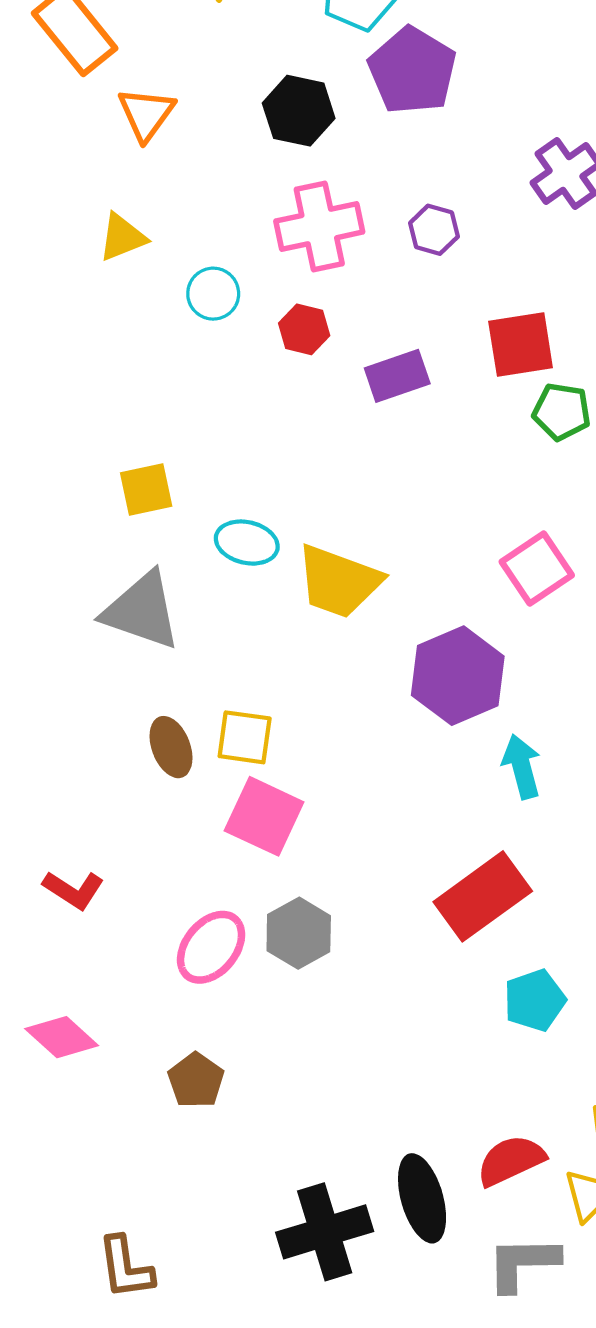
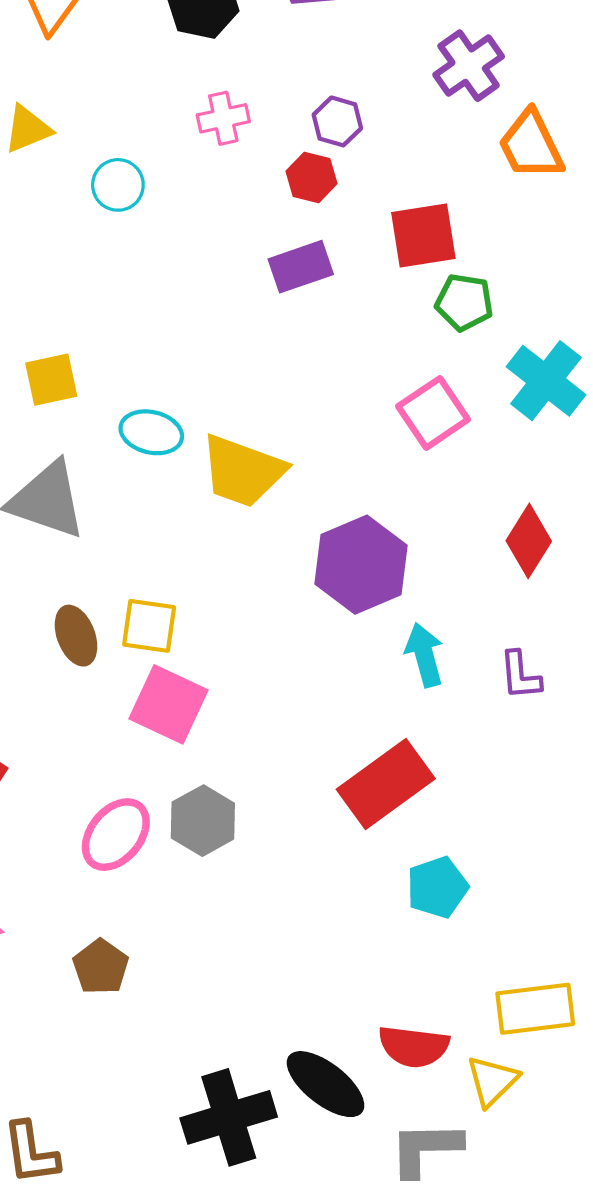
pink cross: (319, 227) -> (223, 118), size x0.6
red hexagon: (304, 329) -> (312, 177), moved
pink square: (537, 568) -> (433, 413), moved
red semicircle: (511, 1160) -> (414, 1046), turned -148
black ellipse: (422, 1198) -> (326, 1084), turned -36

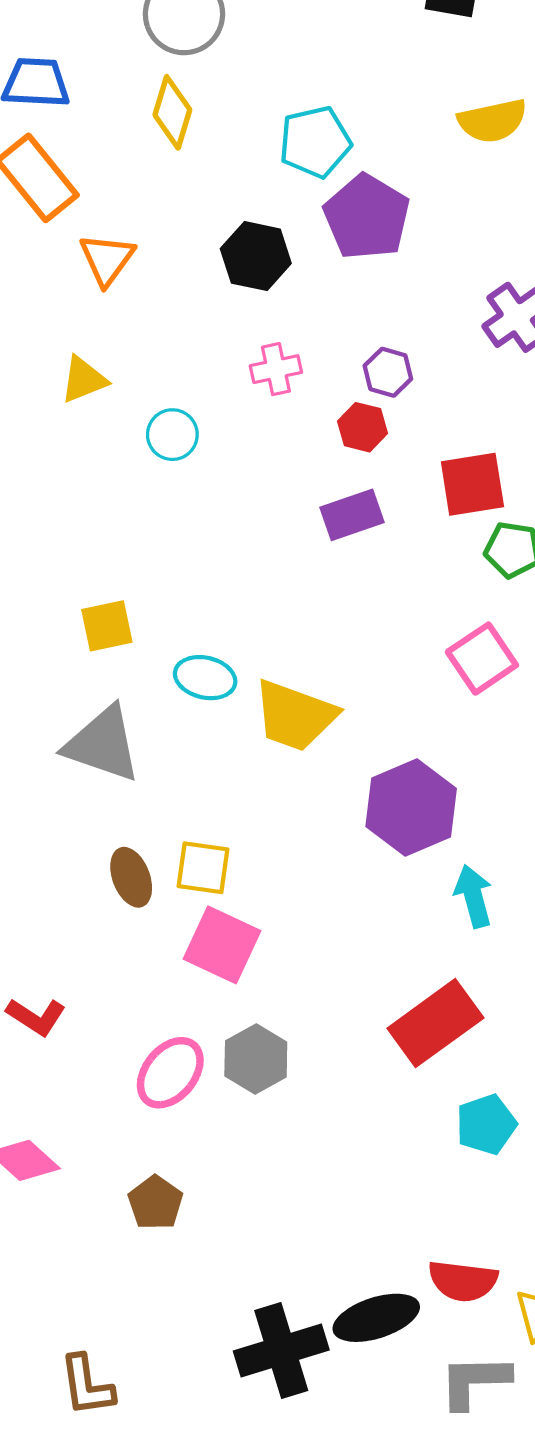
black ellipse: (326, 1084) -> (376, 1318), turned -56

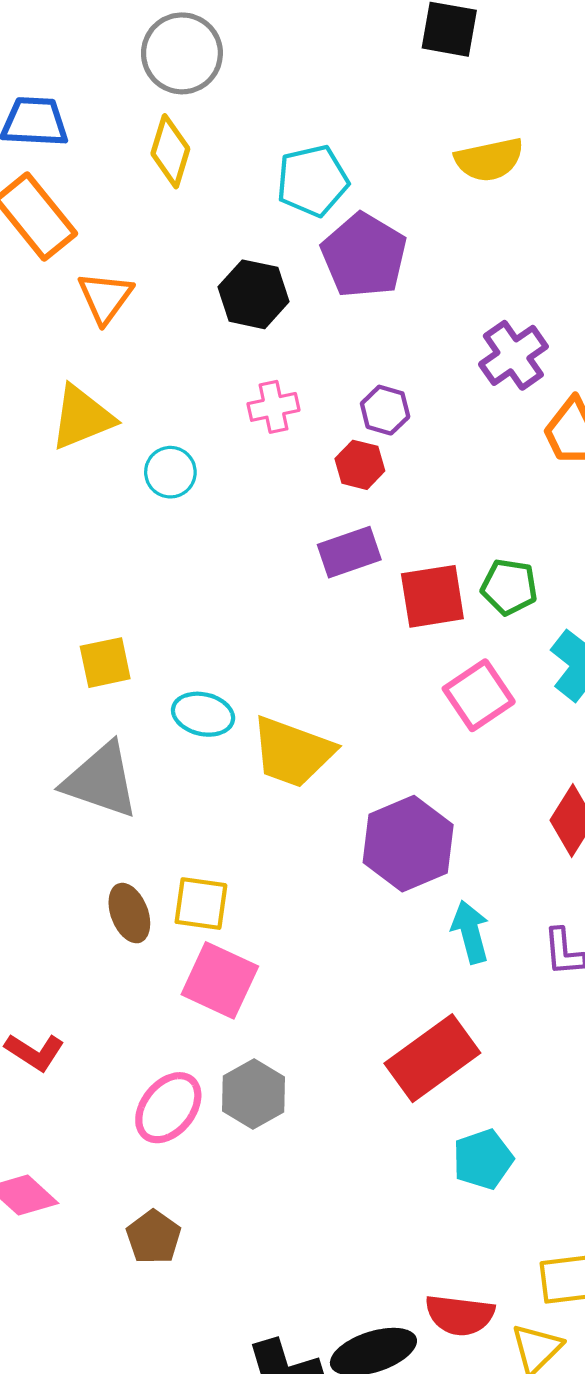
yellow triangle: (84, 380) -> (82, 417), size x1.4
red square: (472, 484) -> (432, 596), moved

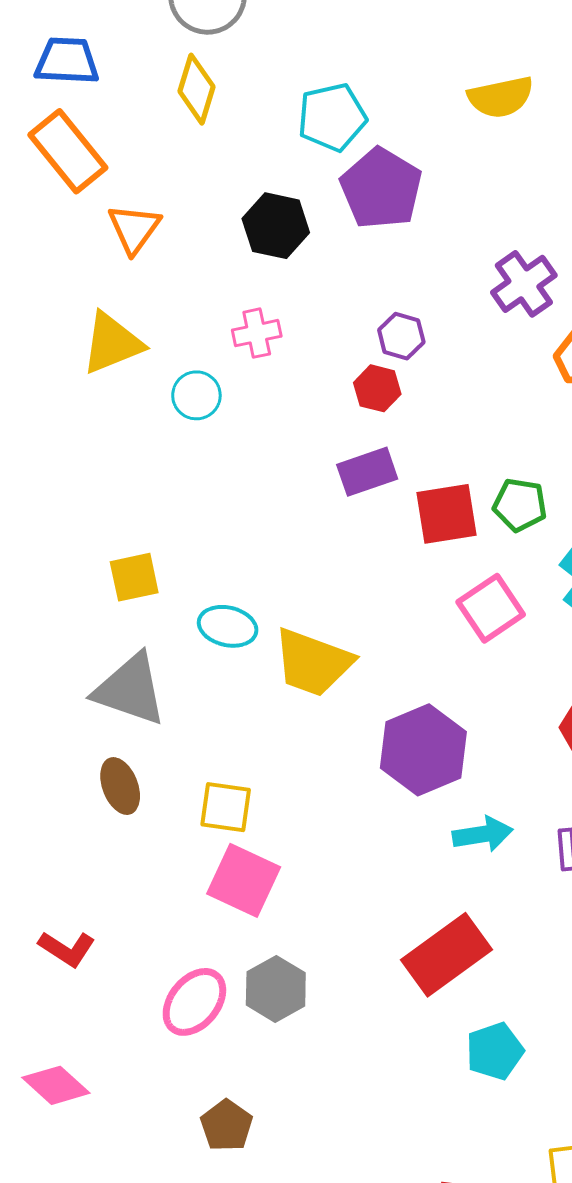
pink cross: (274, 407) -> (257, 333), moved
brown ellipse: (129, 913) -> (120, 786), moved
cyan arrow: (470, 932) -> (483, 834), turned 96
brown pentagon: (154, 1237) -> (227, 1125), moved

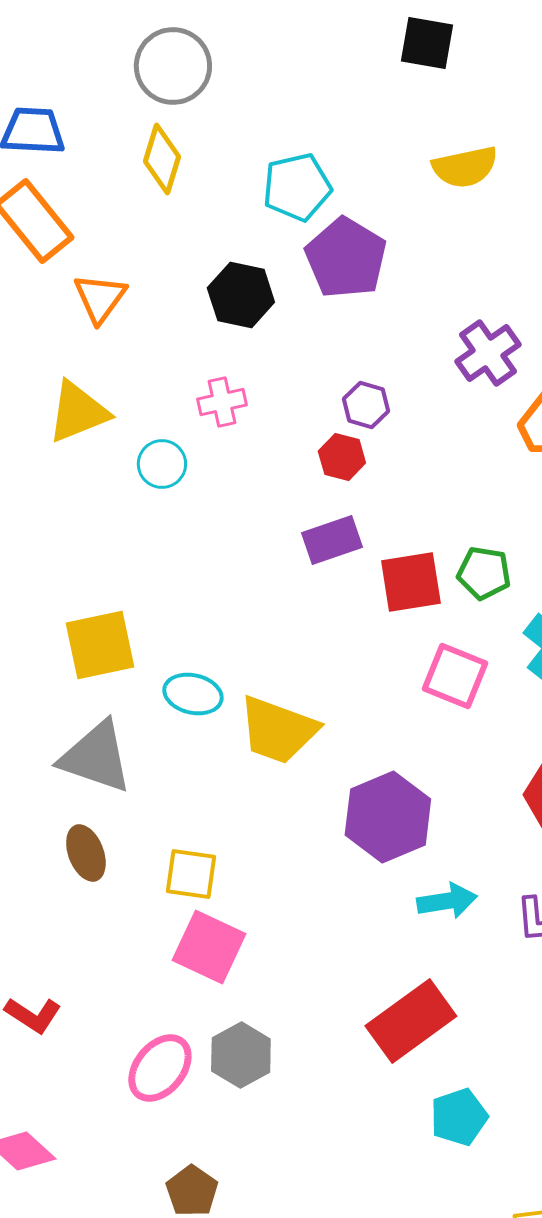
yellow square: (134, 577) -> (100, 645), size x1.4
pink square: (491, 608) -> (455, 676), turned -34

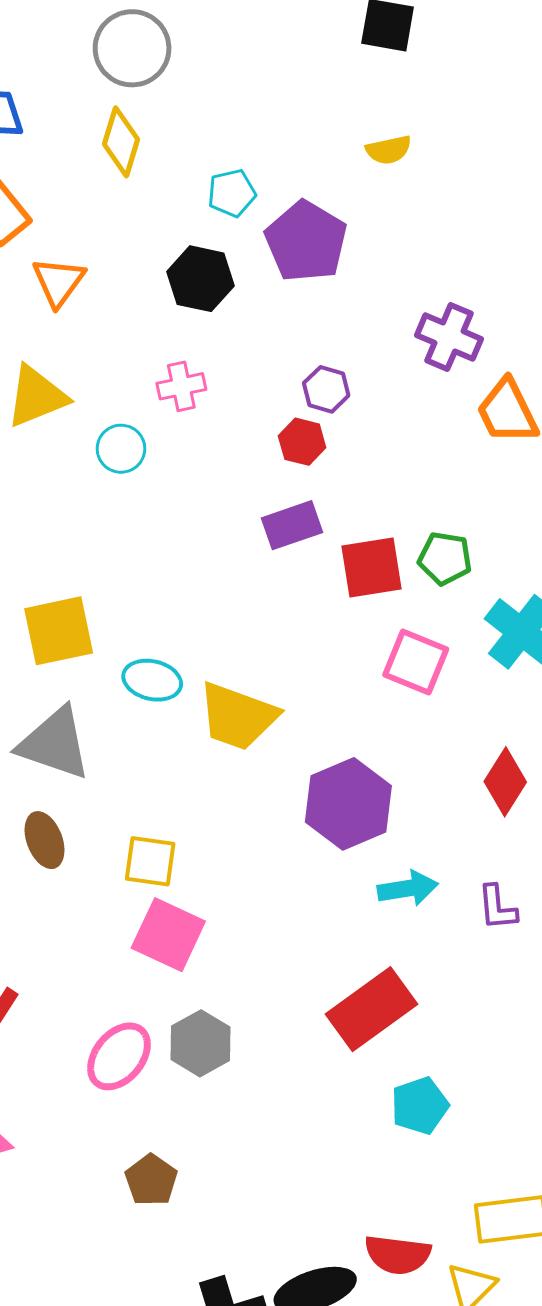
yellow semicircle: (465, 167) -> (389, 150), moved, size x0.7
cyan pentagon: (297, 187) -> (232, 193), moved, size x0.7
purple cross: (488, 353) -> (449, 337), turned -32

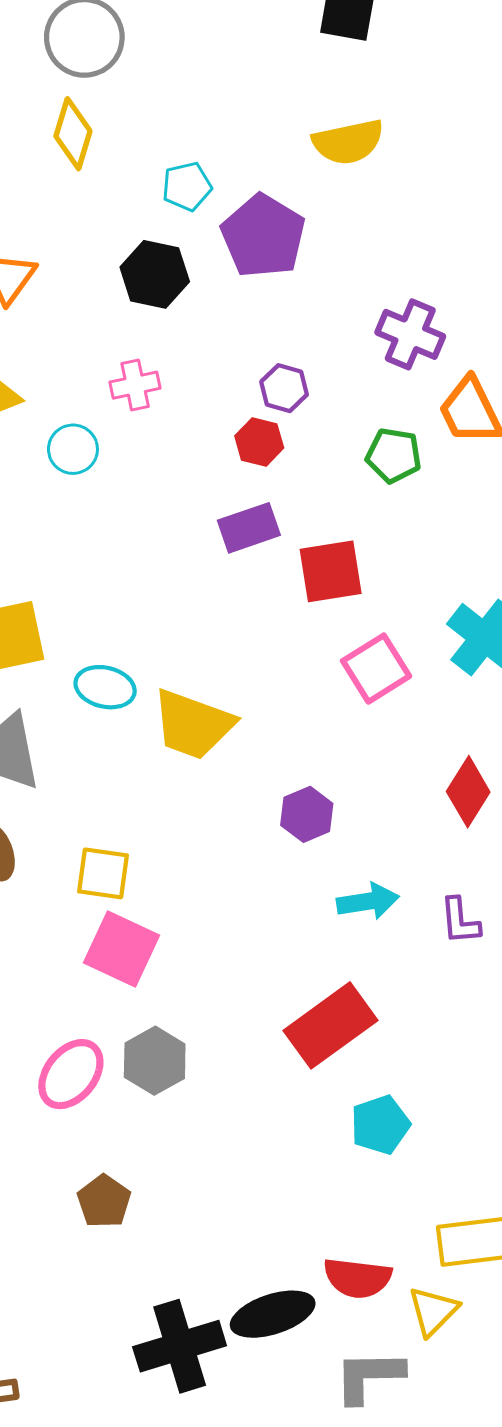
yellow semicircle: (389, 150) -> (348, 142), size x1.5
green pentagon: (445, 558) -> (394, 455), moved
pink square: (416, 662) -> (376, 669), turned 36
purple hexagon: (348, 804) -> (307, 814), size x0.6

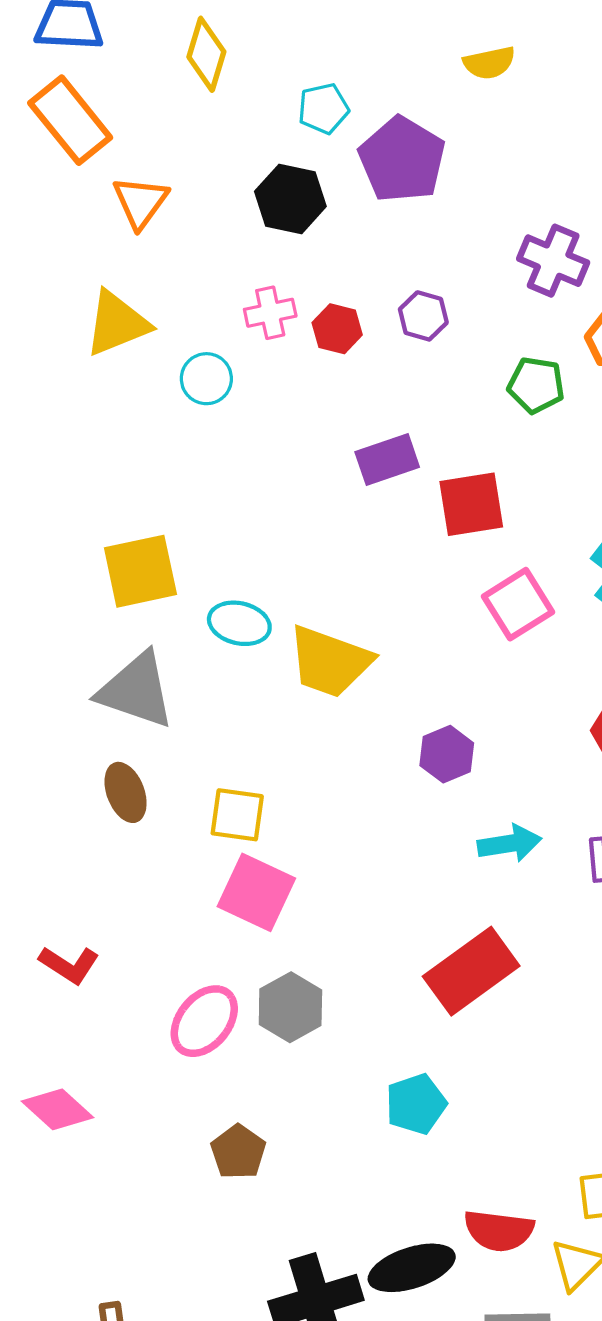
yellow semicircle: (348, 142) -> (489, 63), size x0.7
red hexagon: (259, 442) -> (337, 329), moved
cyan pentagon: (380, 1125) -> (416, 1104), moved

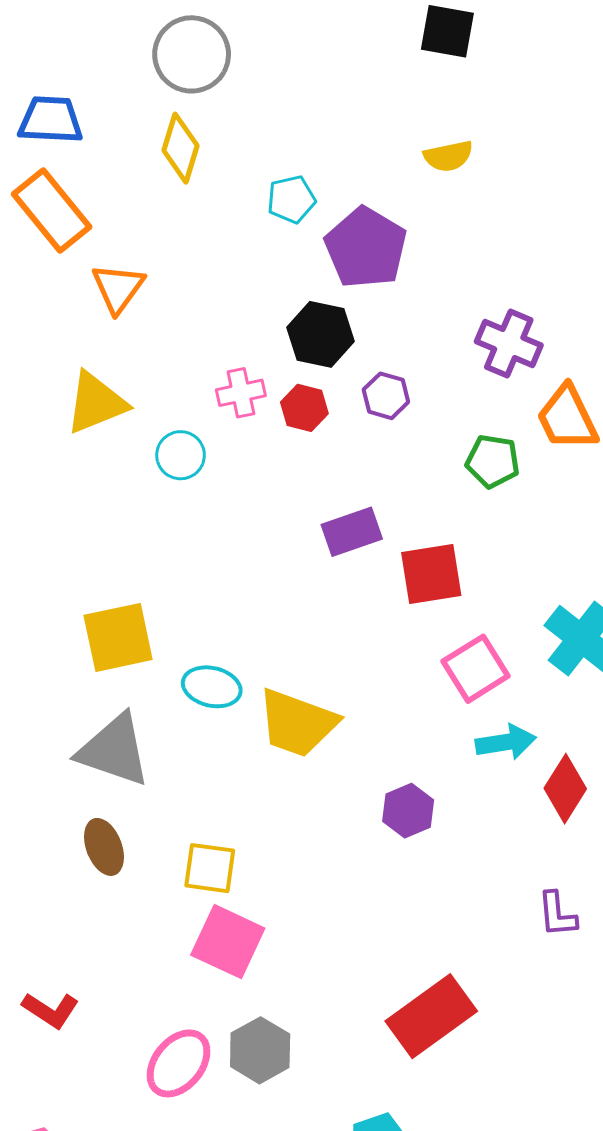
black hexagon: (290, 199) -> (320, 334), moved
cyan arrow: (509, 843) -> (506, 742), moved

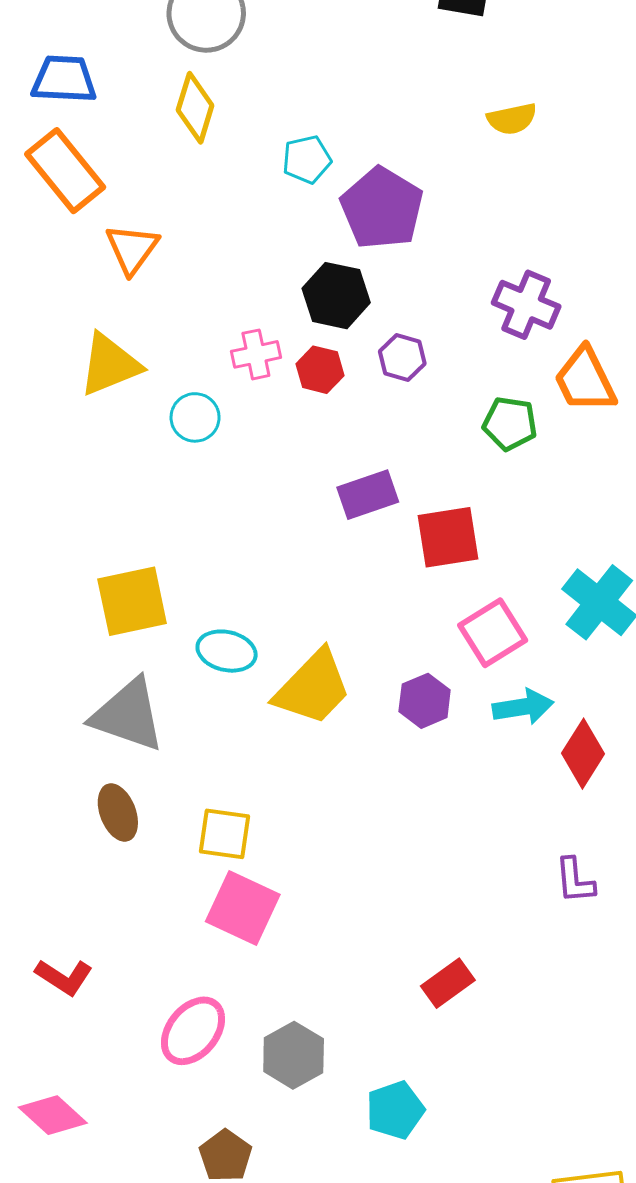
yellow semicircle: (448, 156) -> (512, 119), moved
yellow trapezoid: (297, 723) -> (313, 688), turned -66
purple hexagon: (408, 811) -> (425, 701), moved
red rectangle: (431, 1016) -> (448, 983), size x0.6
gray hexagon: (260, 1050) -> (294, 1055), moved

